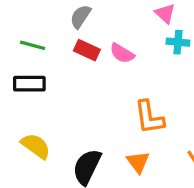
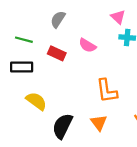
red rectangle: (87, 50) -> (57, 53), moved
yellow semicircle: (36, 146) -> (36, 101), moved

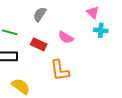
orange L-shape: (107, 91) -> (60, 70), moved

